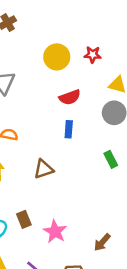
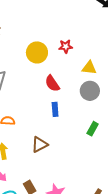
red semicircle: (70, 97) -> (52, 83), turned 84
green rectangle: (111, 159) -> (93, 129), turned 64

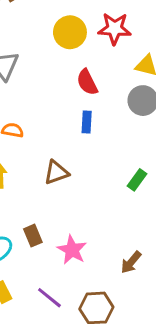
red star: (66, 46) -> (115, 29), size x1.5
green rectangle: (93, 129) -> (137, 180), moved

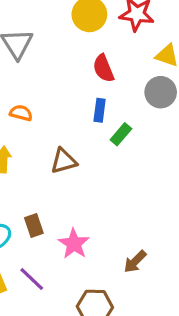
green rectangle: (137, 180) -> (121, 134), moved
purple line: (49, 298) -> (32, 279), moved

